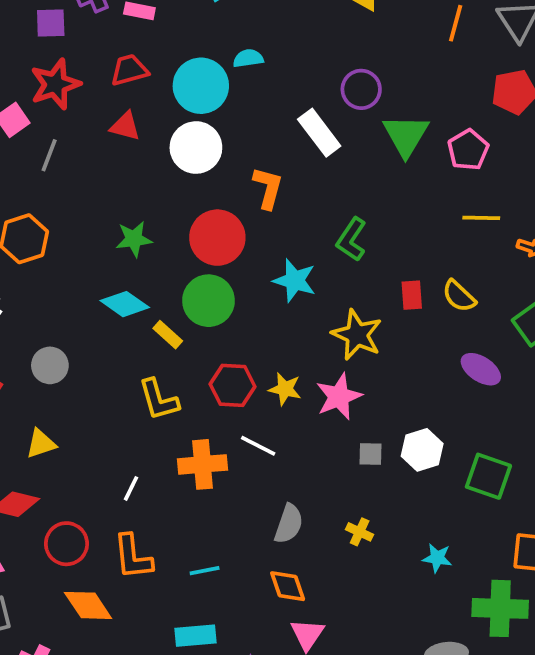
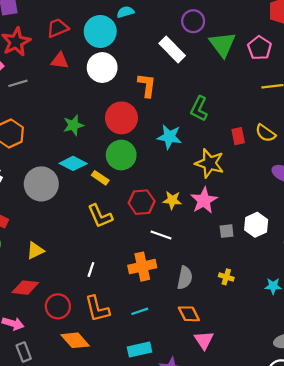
gray line: (49, 155) -> (18, 83), turned 60
gray circle: (50, 365) -> (41, 184), moved, size x1.6
orange cross: (203, 464) -> (142, 267), moved

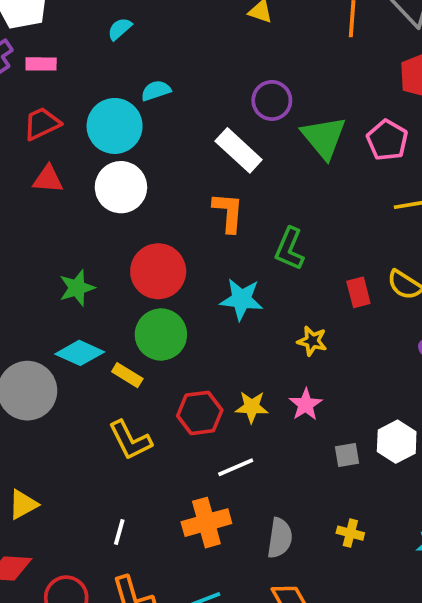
orange L-shape: (147, 85) -> (228, 212), moved
yellow star: (210, 163) -> (312, 341), size x0.6
pink star: (204, 200) -> (306, 405), size x0.7
white line: (161, 235) -> (236, 467), turned -40

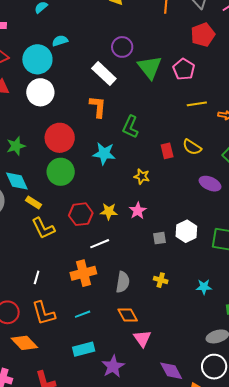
cyan diamond: (80, 353) -> (17, 181), turned 40
yellow rectangle: (127, 375) -> (33, 203), moved

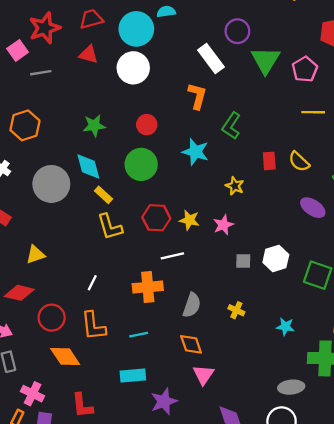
red circle: (60, 138) -> (147, 125), size x0.6

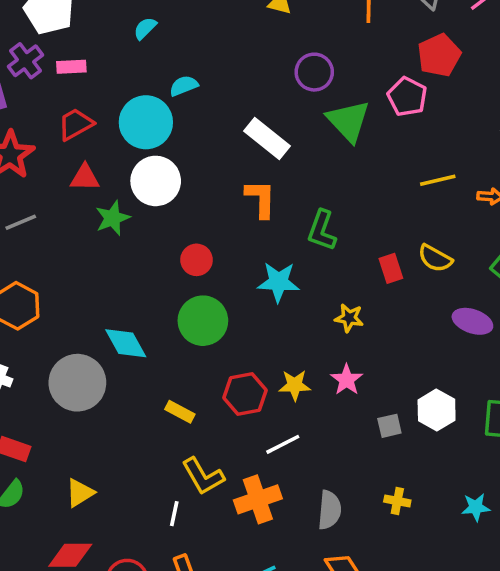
purple circle: (237, 31) -> (314, 72), moved
pink pentagon: (305, 69) -> (407, 97), moved
green star: (94, 126) -> (113, 218), moved
yellow rectangle: (103, 195) -> (180, 412), moved
yellow L-shape: (110, 227) -> (203, 476), moved

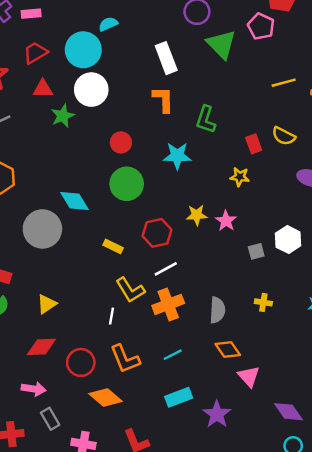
white rectangle: (267, 138) -> (166, 58), turned 32
yellow star: (349, 318) -> (240, 177), moved
yellow star: (295, 385) -> (197, 215), moved
white line: (283, 444) -> (166, 269), moved

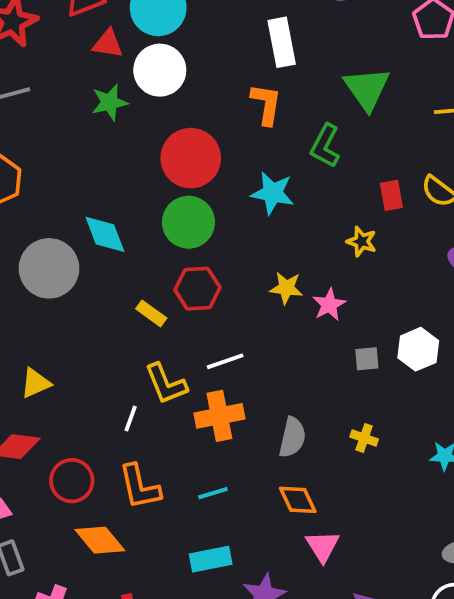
green triangle: (221, 44) -> (367, 89), moved
red triangle: (43, 89) -> (108, 44), moved
red circle: (121, 142) -> (191, 158), size x1.8
red hexagon: (157, 233) -> (197, 289), moved

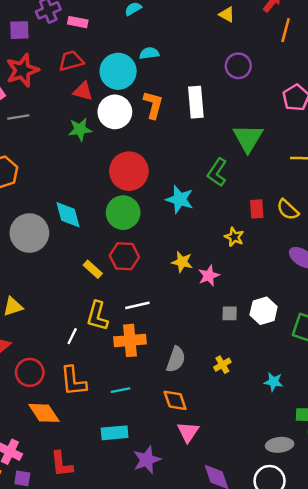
orange L-shape: (266, 104) -> (153, 105), moved
yellow L-shape: (166, 384) -> (97, 316), turned 32
yellow cross: (364, 438) -> (222, 365), turned 35

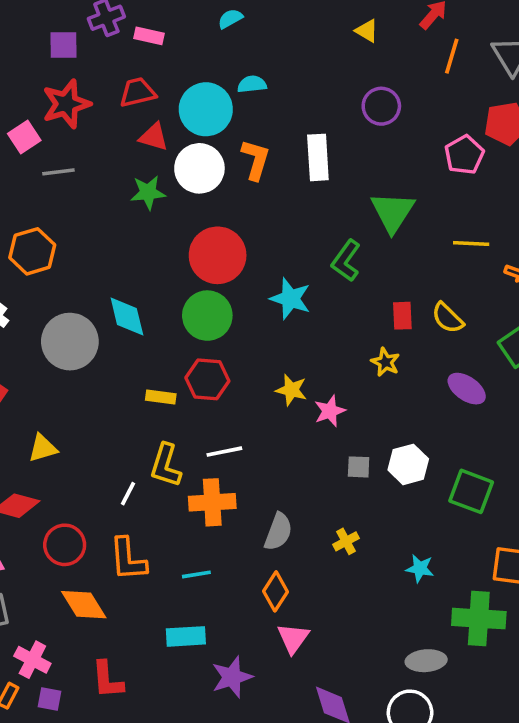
yellow star: (234, 237) -> (385, 362), moved
yellow rectangle: (93, 269) -> (161, 397), turned -36
orange diamond: (175, 400) -> (276, 591), turned 50

